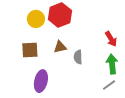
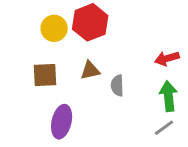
red arrow: (111, 39) -> (167, 58), turned 105

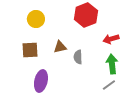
red hexagon: (90, 22) -> (86, 15), moved

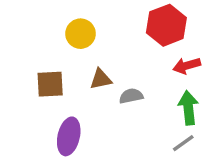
red hexagon: (86, 15) -> (166, 25), moved
yellow circle: (36, 19) -> (81, 34), moved
gray semicircle: (78, 57) -> (131, 96), turned 80

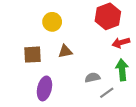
gray semicircle: (131, 96) -> (93, 78), moved
gray line: (183, 143) -> (107, 93), moved

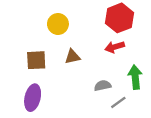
red arrow: (121, 43) -> (115, 47), moved
purple ellipse: (44, 88) -> (33, 98), moved

